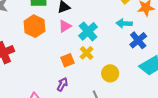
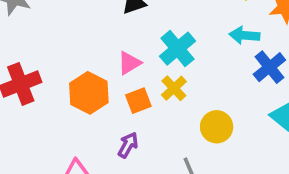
orange hexagon: (34, 26) -> (89, 93), moved
pink triangle: (65, 26) -> (129, 63), moved

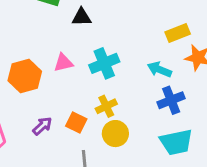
yellow cross: (174, 88) -> (106, 106), moved
orange square: (138, 101) -> (76, 123), moved, turned 30

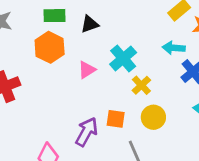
orange hexagon: (25, 76) -> (50, 47), moved
yellow cross: (106, 106) -> (141, 85), moved
purple arrow: (42, 126) -> (87, 132), size x1.5

